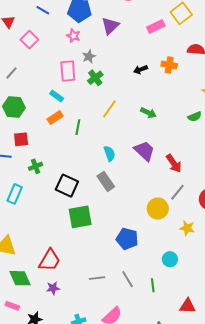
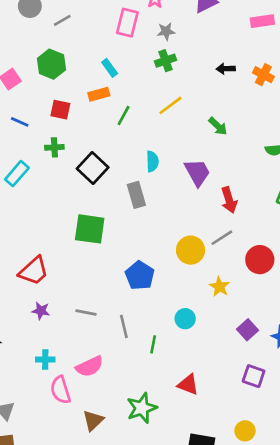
pink rectangle: (68, 71) -> (127, 23), moved
red square: (21, 139) -> (60, 110), moved
black square: (67, 186) -> (93, 168), moved
purple star: (53, 288) -> (41, 311), moved

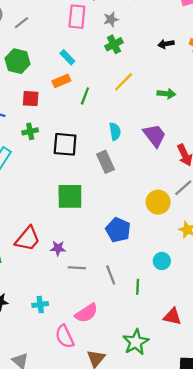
green arrow: (218, 126) -> (166, 94), turned -30
black square: (93, 168) -> (65, 144), turned -30
purple star: (41, 311) -> (58, 248), moved
cyan cross: (45, 360) -> (40, 305), moved

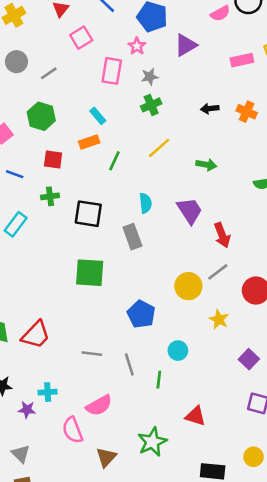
red trapezoid: (28, 239) -> (36, 335), moved
purple star: (58, 248) -> (27, 410), moved
cyan circle: (162, 261) -> (178, 351), moved

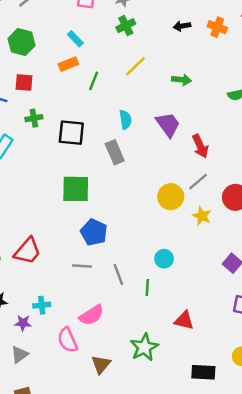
red square: (53, 159) -> (24, 82), moved
blue pentagon: (141, 314) -> (94, 232), moved
yellow star: (219, 319) -> (202, 216), moved
gray triangle: (21, 454) -> (20, 355), moved, turned 42

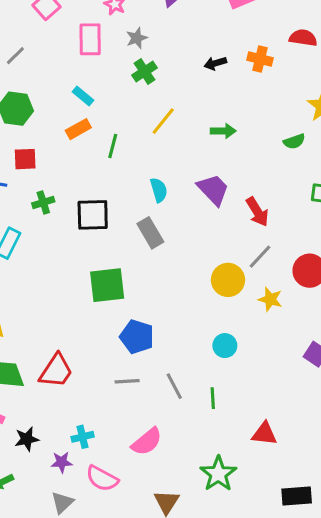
cyan circle: (164, 259) -> (225, 346), moved
pink semicircle: (68, 340) -> (102, 479), moved, turned -30

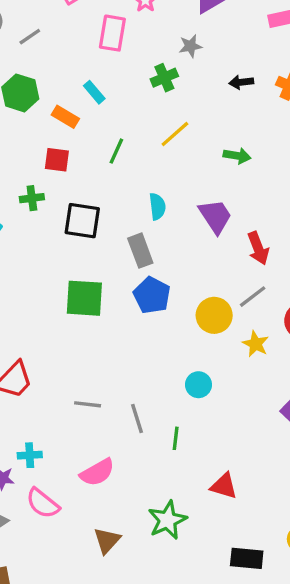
gray star: (137, 38) -> (190, 46), moved
orange rectangle: (78, 129) -> (65, 117), moved, turned 50
red square: (25, 159) -> (57, 160), moved
blue pentagon: (137, 337) -> (152, 295), moved

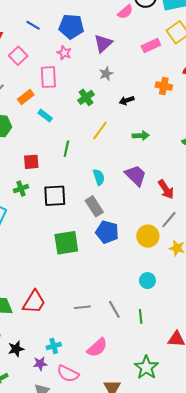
gray star: (190, 46) -> (106, 74), moved
black arrow: (241, 82) -> (127, 100), moved
orange rectangle: (65, 117) -> (26, 97), moved, turned -56

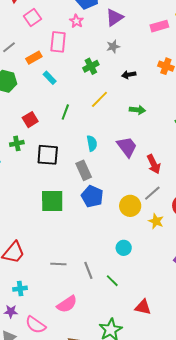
red square: (31, 162) -> (30, 120), turned -35
green line: (141, 316) -> (112, 281), turned -48
cyan cross: (54, 346) -> (20, 289), moved

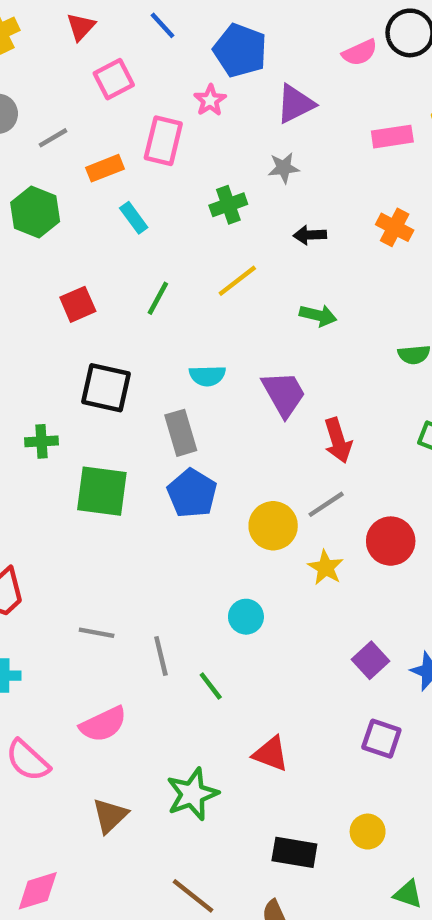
green cross: (17, 143) -> (42, 441), moved
cyan semicircle: (92, 143) -> (207, 376), turned 91

